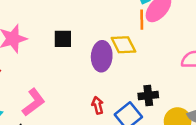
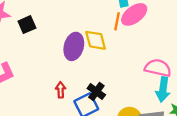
black square: (63, 39) -> (27, 25), moved, turned -36
black cross: (148, 96) -> (96, 92), moved, turned 30

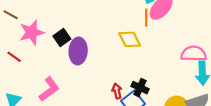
purple ellipse: (74, 46) -> (78, 51), moved
red arrow: (61, 90) -> (117, 91), moved

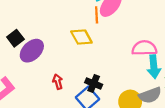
purple ellipse: (78, 51) -> (32, 51), turned 45
red arrow: (117, 91) -> (58, 82), moved

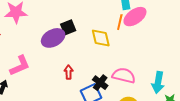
black square: (15, 38) -> (68, 27), moved
pink semicircle: (144, 48) -> (124, 76), moved

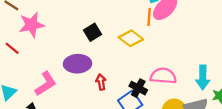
purple ellipse: (53, 38) -> (77, 64), moved, turned 35
yellow diamond: (101, 38) -> (131, 38), turned -30

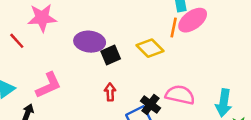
black square: (93, 32) -> (111, 55), moved
purple ellipse: (77, 64) -> (90, 42), moved

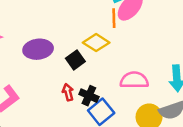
black square: (111, 55) -> (75, 60), moved
black cross: (150, 104) -> (89, 96), moved

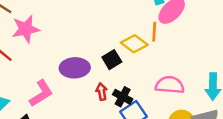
orange line: (114, 18) -> (154, 32), moved
purple ellipse: (38, 49) -> (75, 68), moved

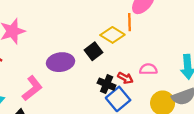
pink semicircle: (170, 85) -> (148, 69), size x0.7
red arrow: (102, 92) -> (125, 78), moved, turned 133

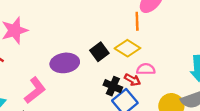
yellow diamond: (112, 35) -> (127, 48), moved
pink semicircle: (148, 69) -> (146, 69), moved

